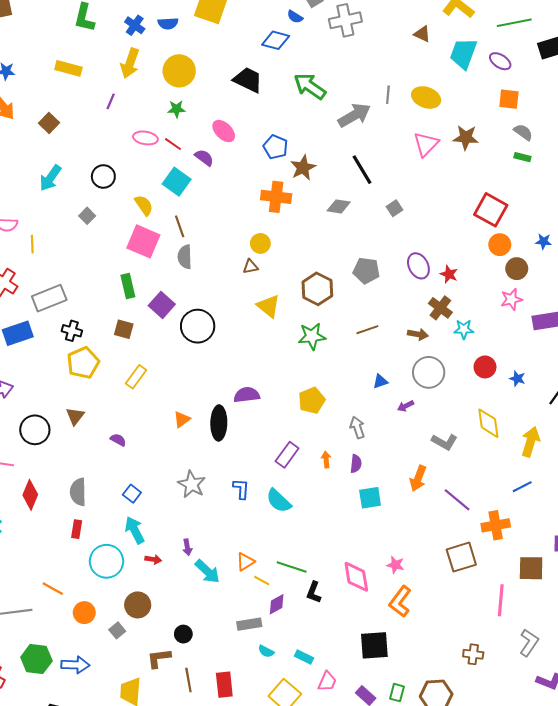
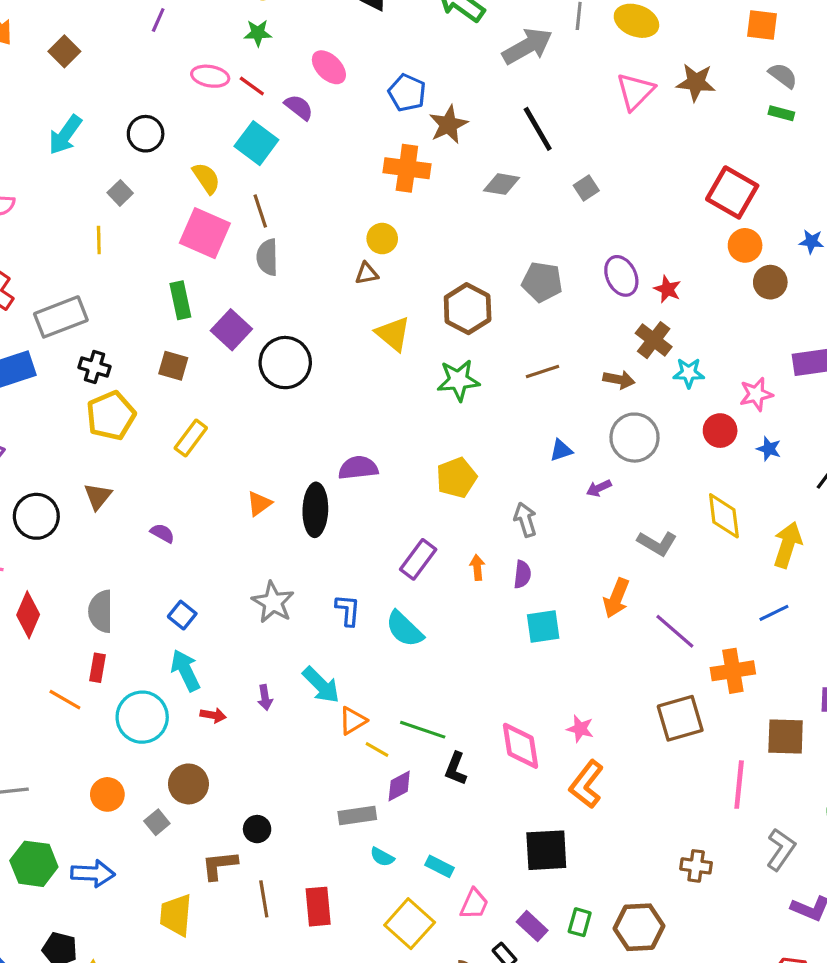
yellow line: (32, 244) -> (99, 240), moved
pink star: (511, 299) -> (756, 394), moved
cyan arrow: (207, 571) -> (321, 685), moved
orange line: (53, 589) -> (65, 700), moved

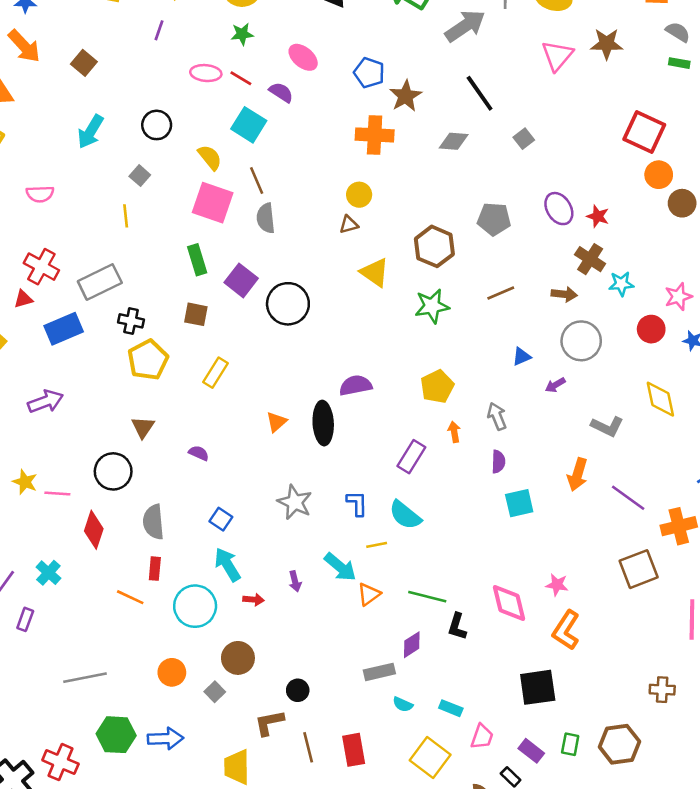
black circle: (36, 516) -> (113, 471), moved
orange arrow: (477, 567) -> (454, 432), moved
yellow line: (377, 749) -> (377, 545), moved, turned -36

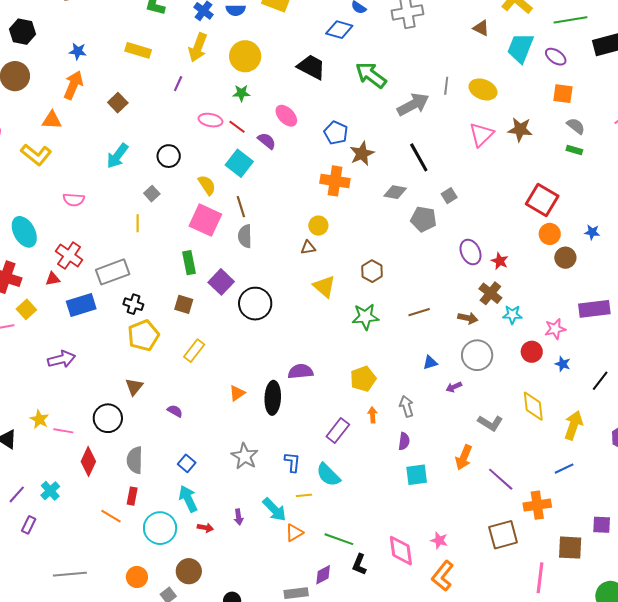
orange arrow: (24, 46) -> (73, 85), turned -120
gray pentagon: (494, 219) -> (424, 219), moved
brown hexagon: (434, 246) -> (372, 271), size x0.7

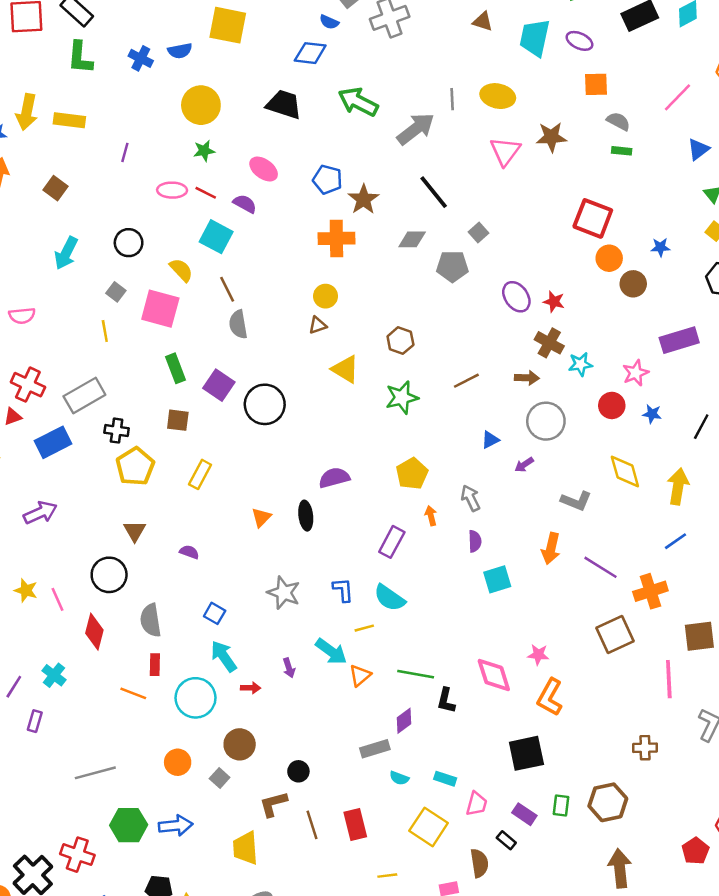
yellow arrow: (198, 47) -> (27, 112), moved
pink square: (205, 220) -> (160, 309), moved
black ellipse: (273, 398) -> (306, 516), size x0.7
pink line: (63, 431) -> (57, 599), turned 66

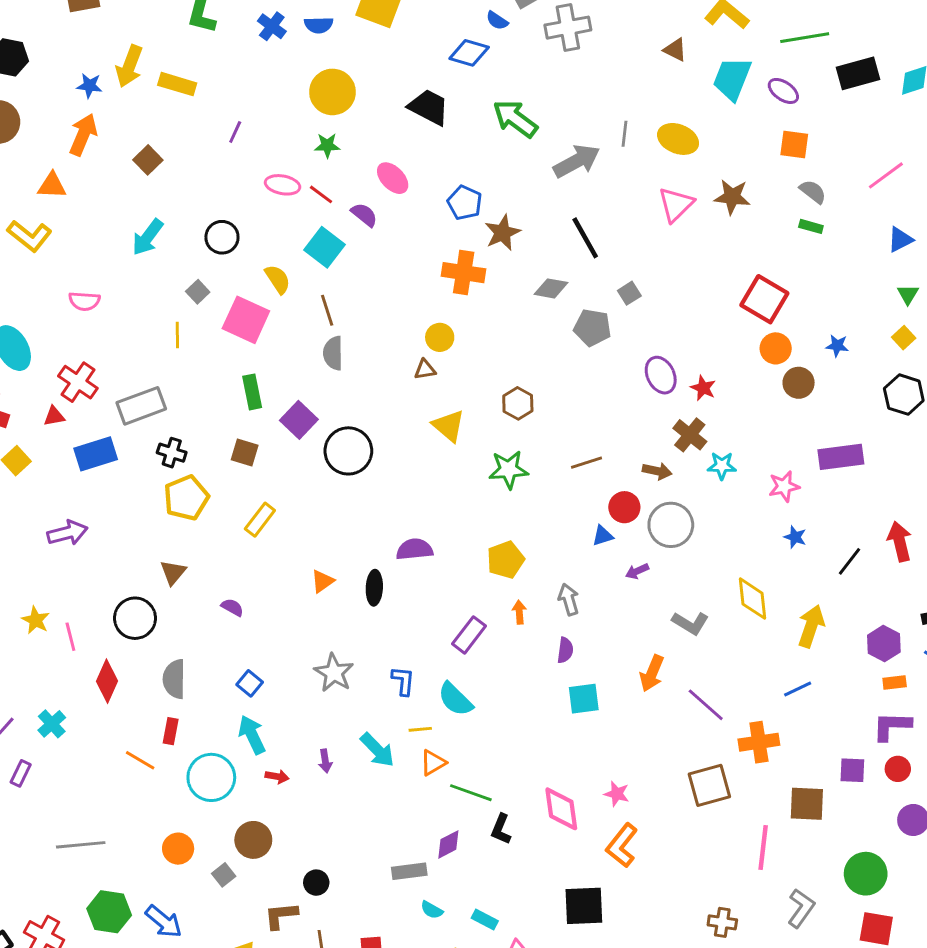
red circle: (612, 405) -> (624, 507), moved
orange triangle: (360, 675) -> (433, 763), moved
blue arrow: (176, 826) -> (164, 922), turned 36

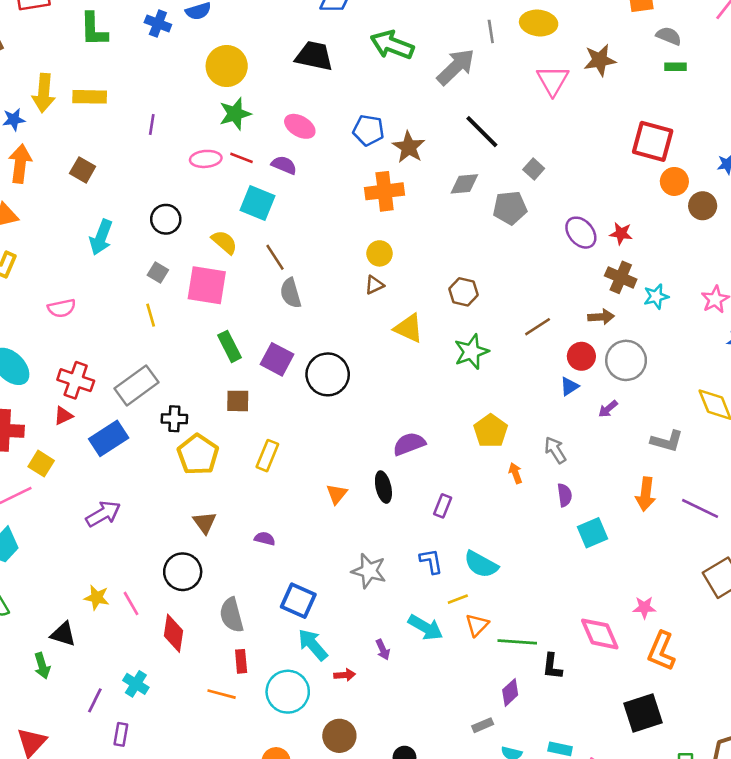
green star: (327, 145) -> (235, 114), size x1.4
purple rectangle: (469, 635) -> (443, 506), moved, size x0.7
blue square: (250, 683) -> (298, 601), size x1.5
gray rectangle: (409, 871) -> (483, 725), size x0.7

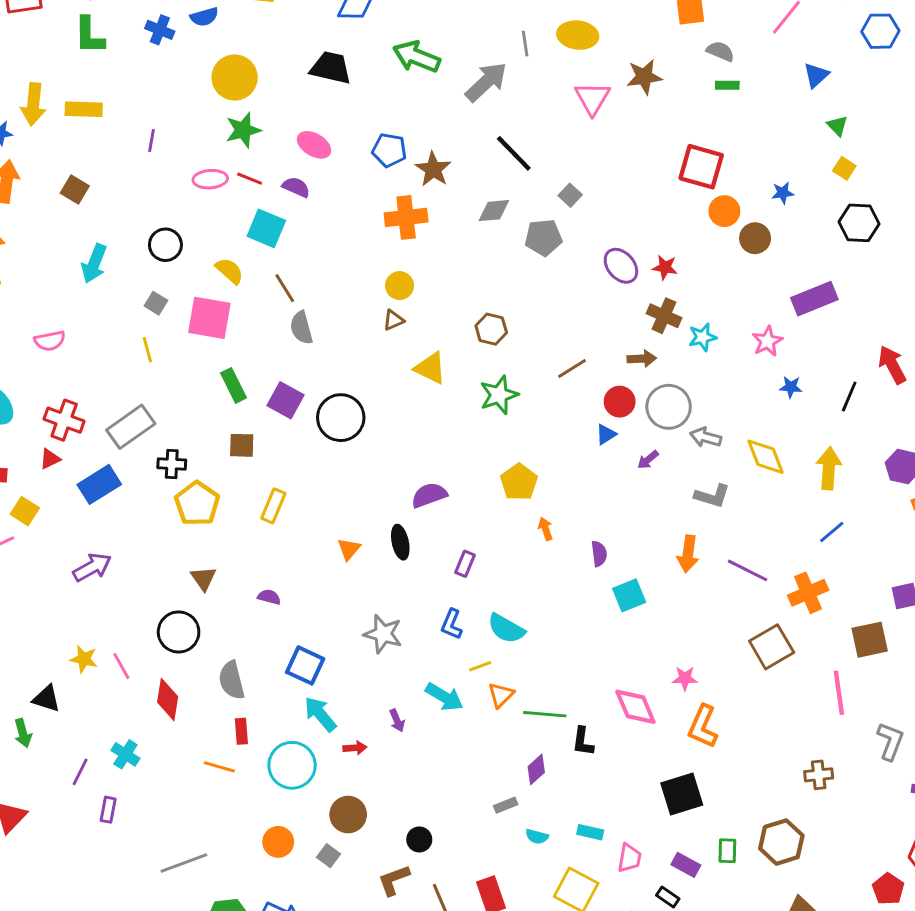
gray arrow: (555, 450) -> (706, 437), moved, turned -44
blue L-shape: (431, 561) -> (451, 624), turned -148

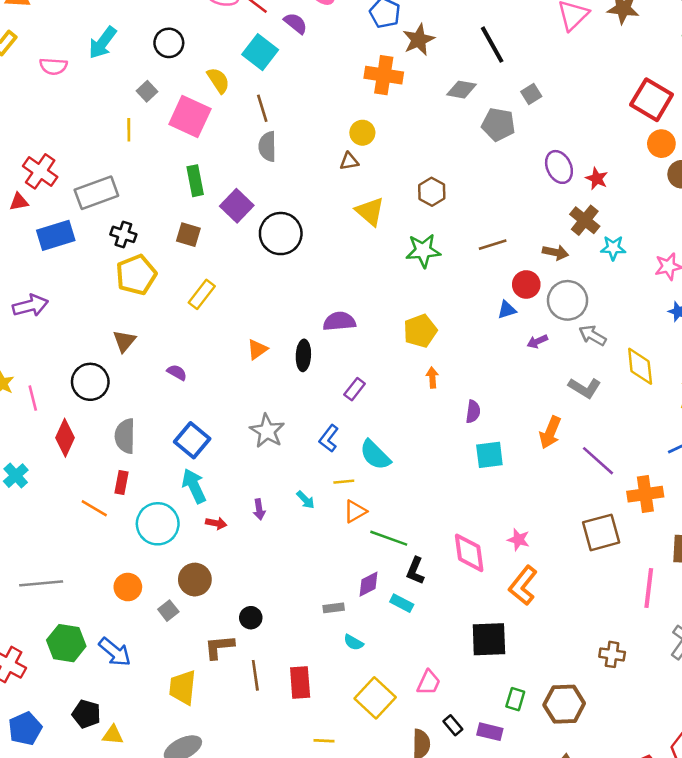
pink semicircle: (50, 341) -> (53, 66), moved
cyan arrow: (444, 697) -> (306, 500), size x0.6
cyan rectangle: (590, 832) -> (402, 603), moved
purple rectangle: (686, 865) -> (490, 732), moved, turned -30

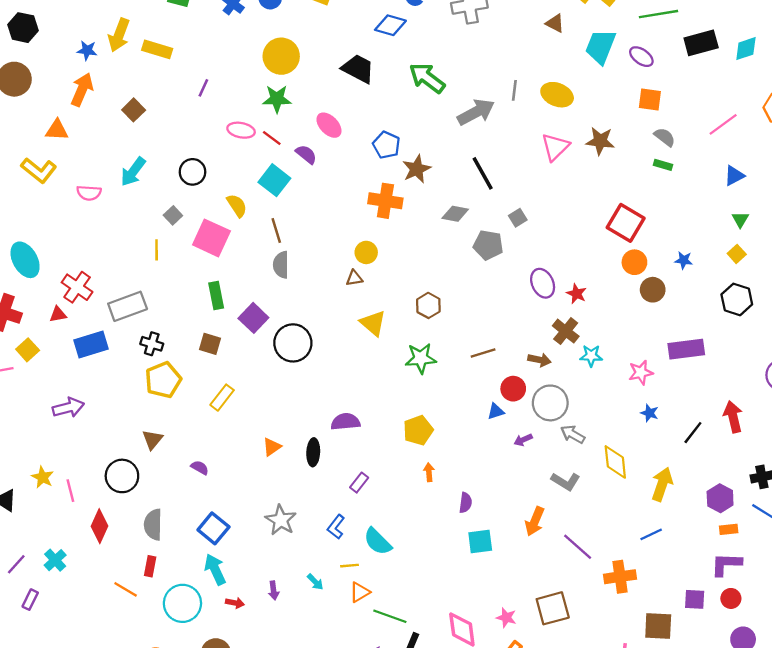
brown square: (601, 532) -> (553, 608), moved

